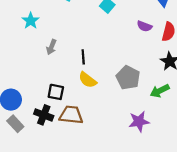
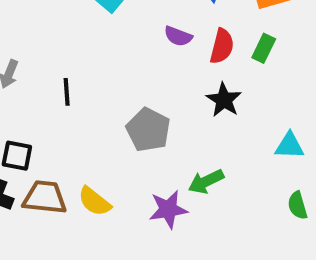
yellow semicircle: (88, 80) -> (95, 201), moved
green arrow: (160, 91) -> (206, 182), moved

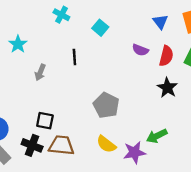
black line: (67, 92) -> (74, 57), moved
gray pentagon: (148, 130) -> (106, 105), moved
yellow semicircle: (95, 201) -> (106, 144), moved

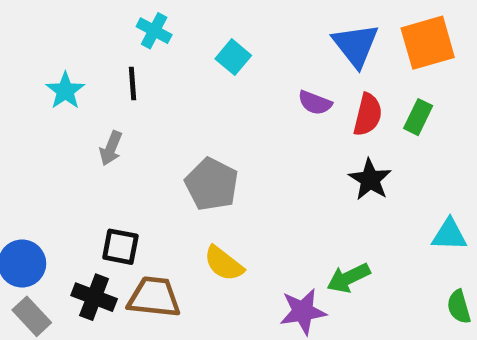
blue triangle: (160, 22) -> (356, 45), size x1.5
black line: (74, 57) -> (132, 83), moved
gray pentagon: (106, 105) -> (212, 184), moved
yellow semicircle: (106, 144) -> (224, 264), moved

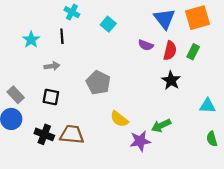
gray arrow: (111, 148) -> (52, 66), turned -120
black square: (120, 247) -> (51, 97), moved
yellow semicircle: (224, 264) -> (119, 119), moved
gray rectangle: (32, 316) -> (16, 95), moved

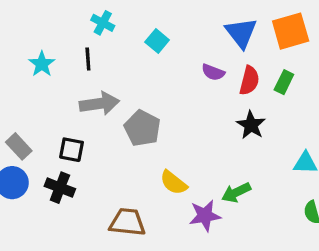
gray arrow: (52, 66) -> (99, 104), moved, size x1.6
black cross: (44, 134) -> (60, 188), moved
brown trapezoid: (72, 134) -> (127, 222), moved

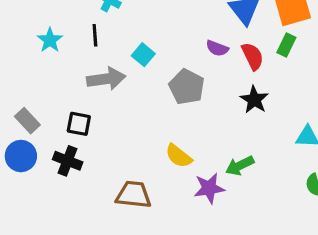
cyan square: (157, 41) -> (143, 55), moved
red semicircle: (249, 80) -> (253, 56), turned -40
green rectangle: (284, 82) -> (286, 45), moved
gray pentagon: (142, 128) -> (187, 87), moved

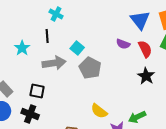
cyan star: (50, 40) -> (22, 48), moved
gray pentagon: (187, 87) -> (90, 68), moved

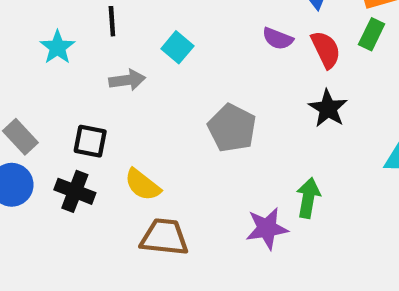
gray arrow: (54, 63) -> (127, 80), size x0.7
gray pentagon: (90, 68) -> (232, 128), moved
yellow semicircle: (99, 111) -> (143, 185), moved
green arrow: (137, 117) -> (308, 198), turned 126

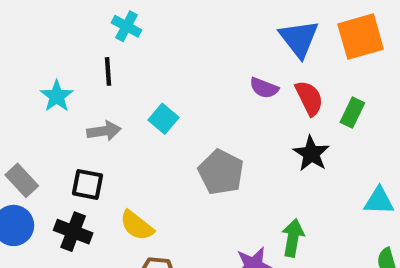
green rectangle: (372, 34) -> (352, 113), moved
cyan square: (177, 47) -> (163, 119), moved
gray arrow: (127, 80) -> (104, 131), moved

